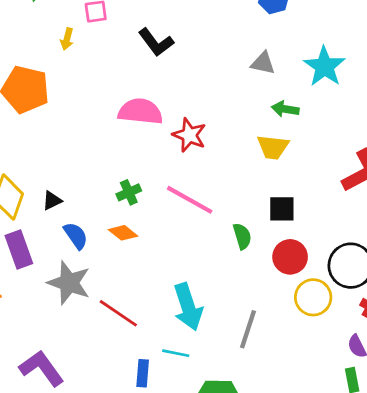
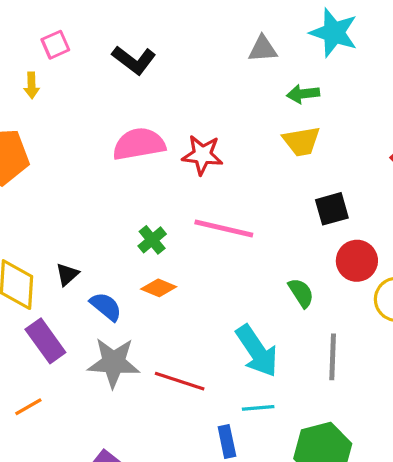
green semicircle: (242, 236) -> (301, 293), moved

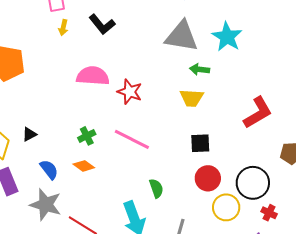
gray triangle: (263, 49) -> (182, 36), size x1.8
yellow arrow: (32, 85) -> (63, 28), moved
black triangle: (67, 274) -> (29, 134), moved
green semicircle: (301, 293) -> (156, 188), moved

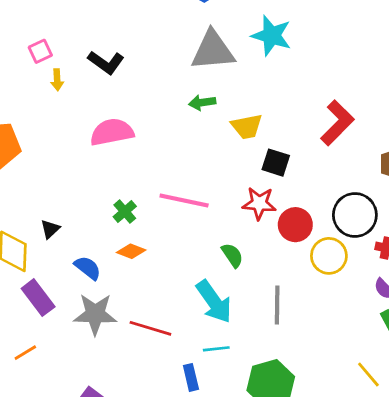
green arrow: (200, 69) -> (202, 103), moved
red star: (130, 92) -> (259, 203), moved
black square: (200, 143) -> (276, 163), moved, turned 35

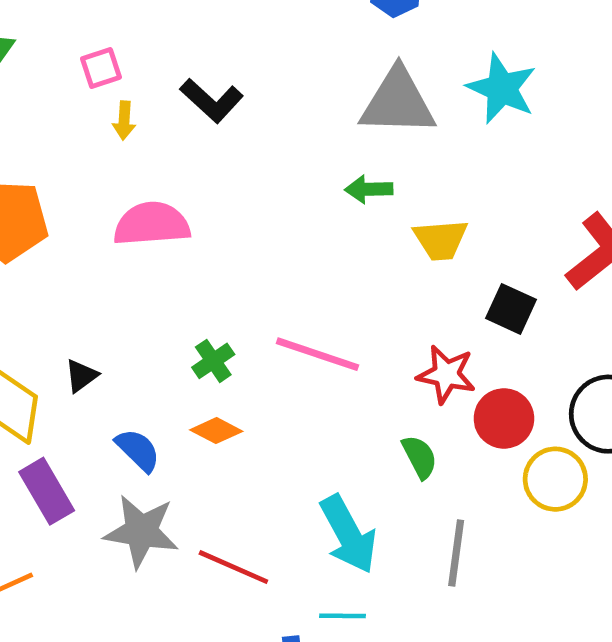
pink semicircle: (112, 132) -> (152, 224), moved
black square: (276, 163) -> (511, 309), moved
green semicircle: (232, 255) -> (420, 457), moved

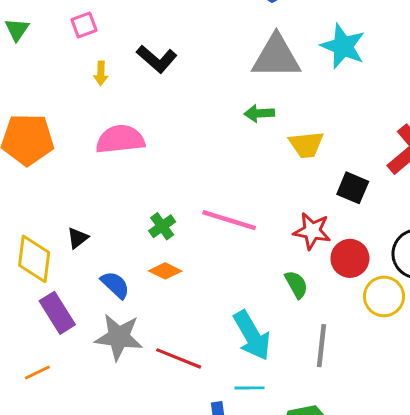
pink square: (101, 68) -> (84, 25), moved

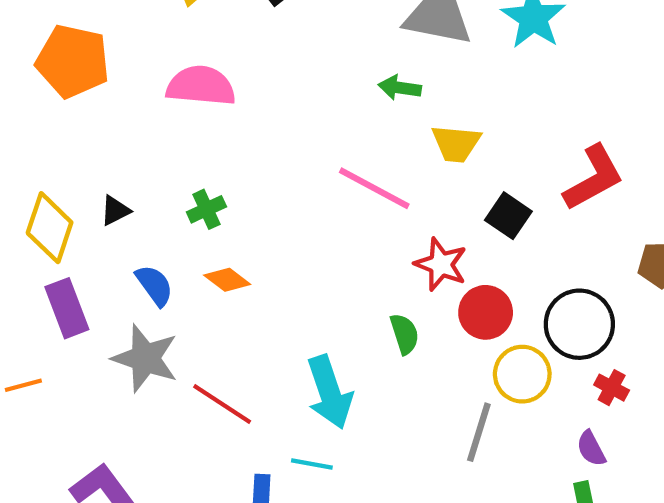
pink line: (229, 220) -> (374, 188), moved
green cross: (162, 226) -> (206, 209), moved
gray line: (321, 346) -> (479, 432), moved

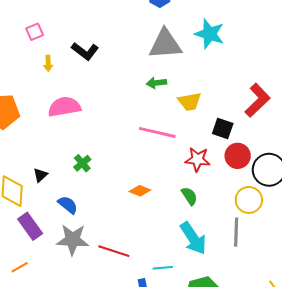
orange diamond: (227, 280) -> (140, 191), moved
red circle: (486, 312) -> (238, 156), moved
cyan arrow: (329, 392) -> (193, 238), moved

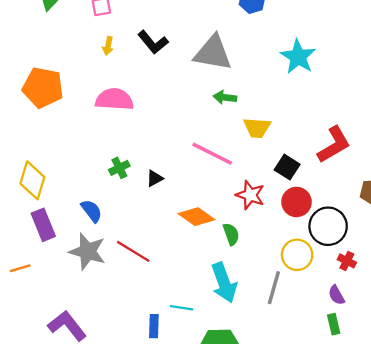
gray triangle: (165, 44) -> (213, 53), moved
black triangle: (40, 175) -> (155, 178), moved
orange diamond: (140, 191) -> (197, 217), moved, size x1.4
red line: (114, 251) -> (133, 251), moved

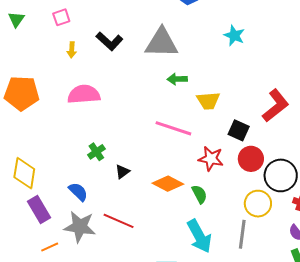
cyan star: (298, 57) -> (234, 35), size x0.7
black triangle: (155, 178) -> (122, 172), moved
orange line: (20, 268) -> (50, 247), moved

